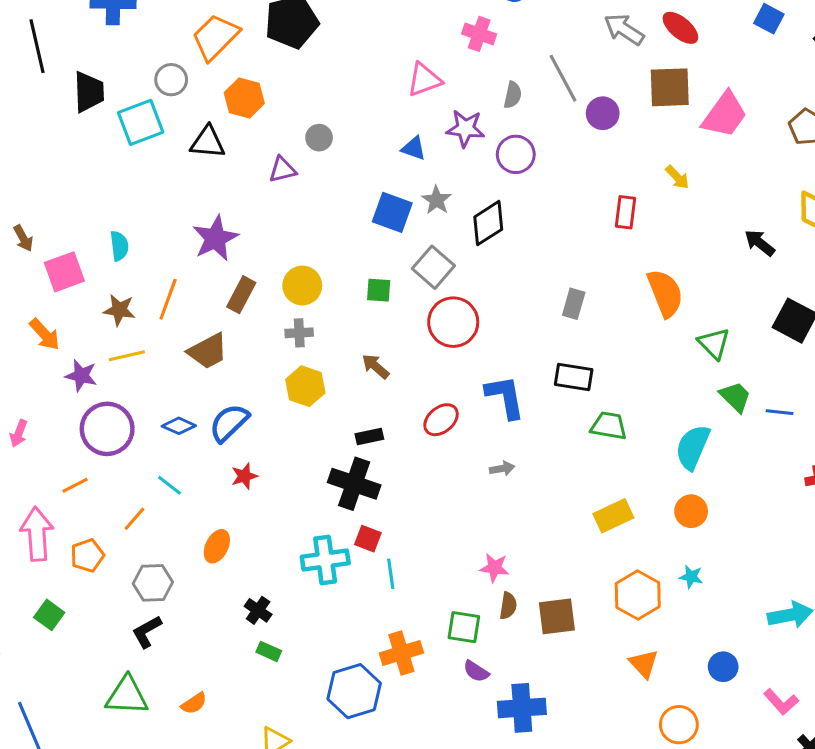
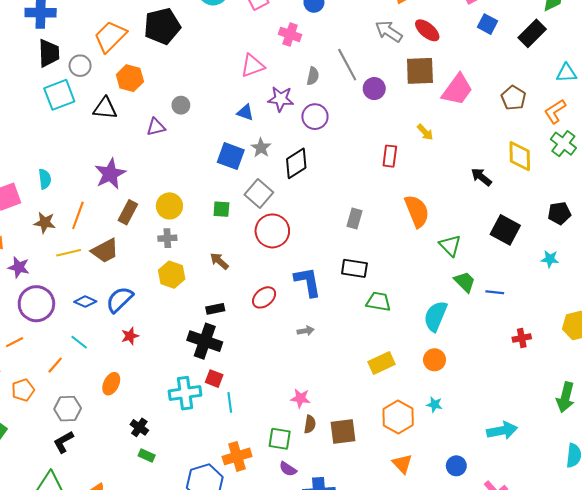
black trapezoid: (89, 92) -> (49, 53), moved
yellow line: (127, 356) -> (69, 253), moved

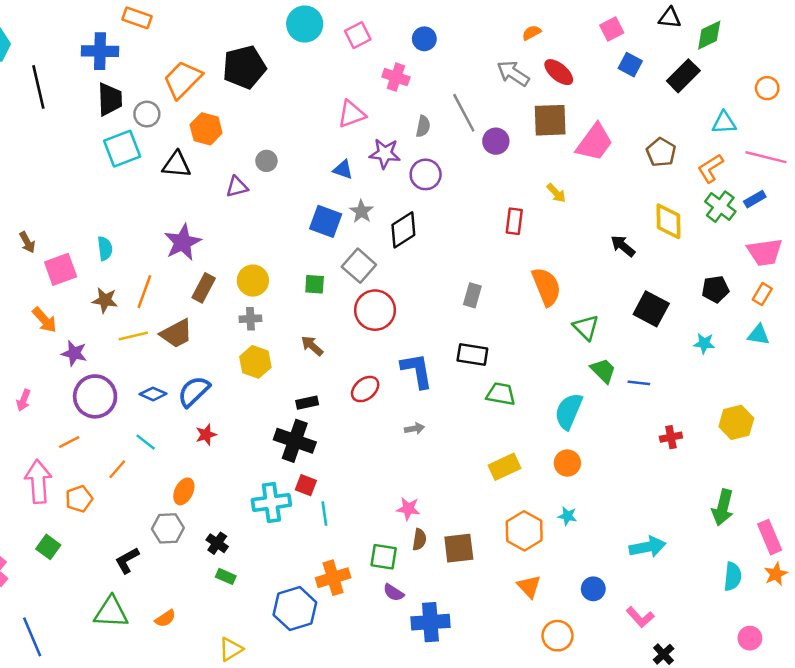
gray hexagon: (68, 409) -> (168, 528), moved

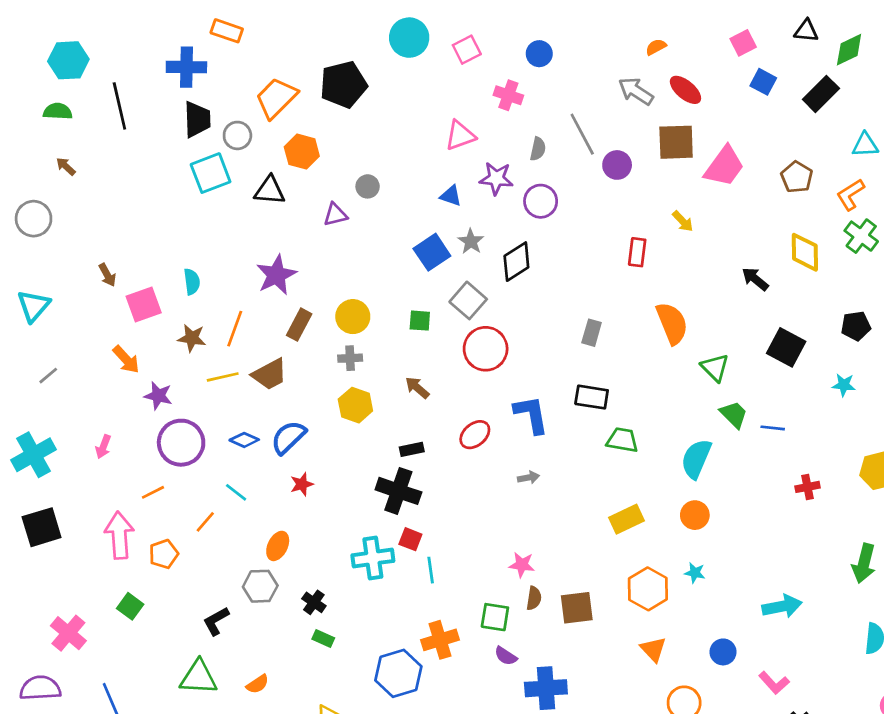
blue square: (326, 221) -> (432, 252), turned 36

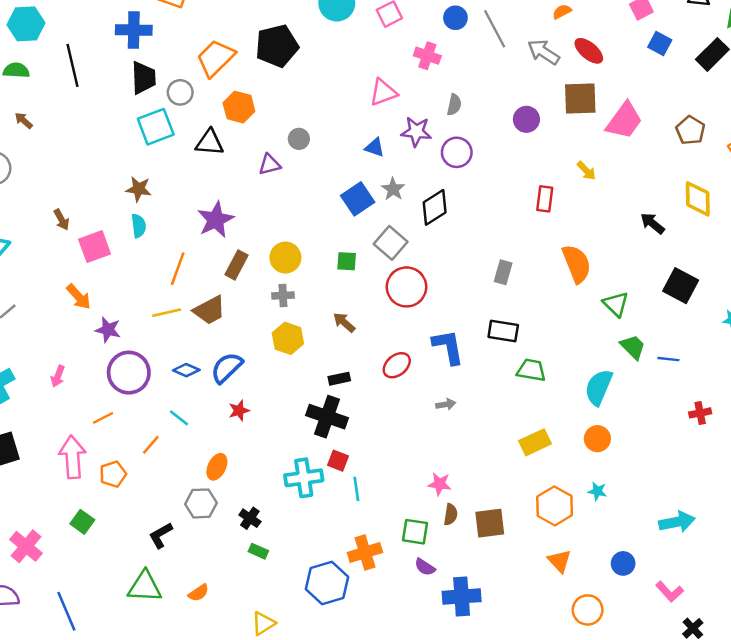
gray line: (582, 134) -> (495, 29), moved
brown star: (192, 338) -> (139, 189), moved

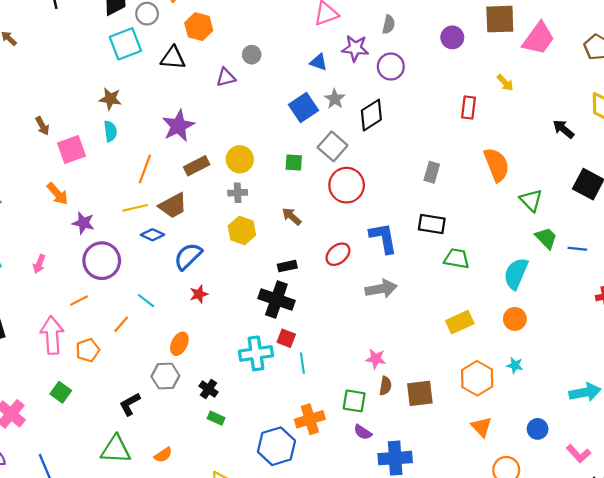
brown rectangle: (236, 265) -> (197, 166), turned 35
blue diamond: (186, 370) -> (152, 235), moved
gray arrow: (446, 404) -> (381, 289), size x1.8

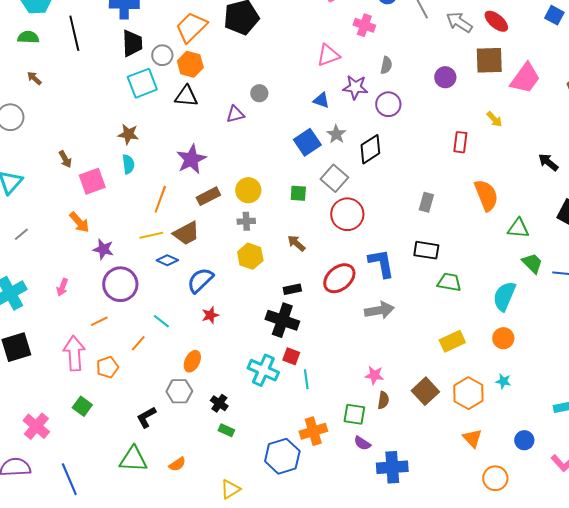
orange hexagon: (199, 27) -> (190, 64), moved
green triangle: (531, 200) -> (518, 228), turned -40
red ellipse: (338, 254) -> (339, 278), size x1.4
cyan cross: (256, 353) -> (263, 370), turned 32
brown square: (420, 393) -> (425, 391), moved, turned -36

